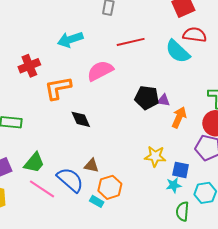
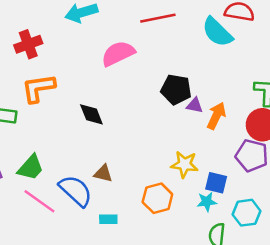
orange L-shape: (58, 88) -> (38, 88), moved
purple triangle: (163, 100) -> (195, 105), moved
orange hexagon: (110, 187) -> (157, 198), moved
cyan rectangle: (97, 201) -> (108, 219), turned -32

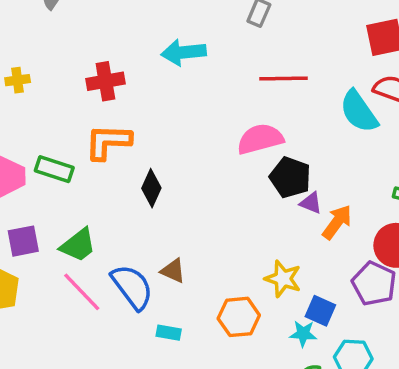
pink semicircle: (118, 53) -> (260, 139), moved
black diamond: (91, 114) -> (151, 188), moved, turned 36

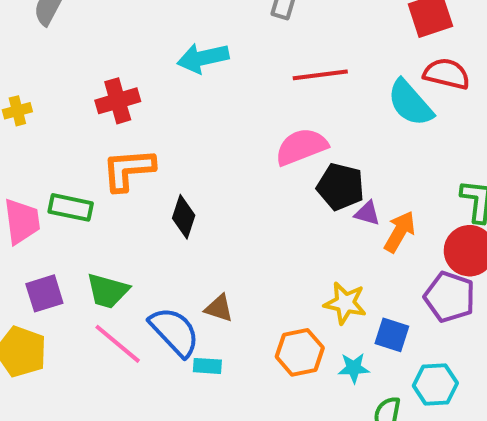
green trapezoid: (78, 245) -> (108, 291), turned 60
cyan rectangle: (169, 333) -> (207, 366), moved
cyan star: (303, 334) -> (354, 368), moved

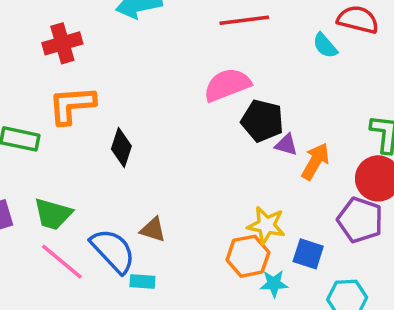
cyan semicircle: (410, 103) -> (325, 46), size x0.6
orange hexagon: (300, 352) -> (248, 256), moved

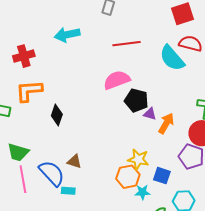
cyan semicircle: (325, 46) -> (172, 58), size x1.8
pink line: (62, 262) -> (23, 179), turned 40

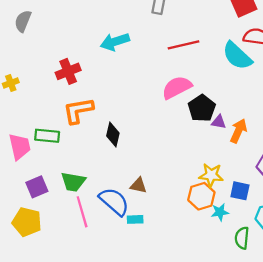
black pentagon: (136, 100) -> (202, 108), turned 30

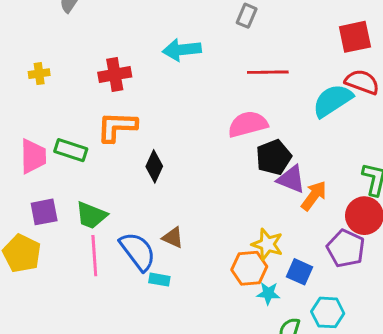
cyan semicircle: (237, 56) -> (333, 101), turned 92
purple triangle: (219, 122) -> (291, 179), size x1.5

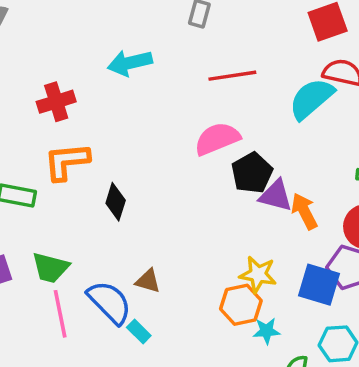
orange arrow: (314, 196) -> (304, 211), turned -56
blue square: (299, 272) -> (319, 285), moved, size x1.4
cyan rectangle: (159, 280) -> (139, 332), turned 42

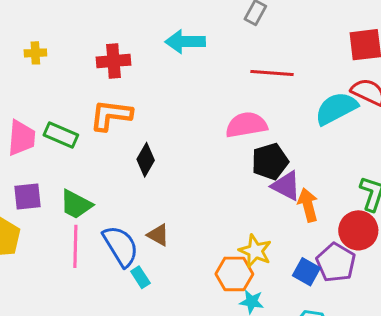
blue square: (319, 285) -> (306, 272), size x0.7

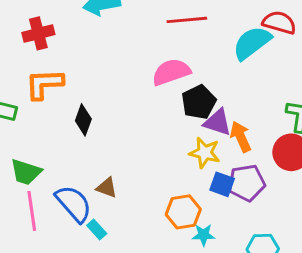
yellow star: (255, 251) -> (205, 153), moved
purple pentagon: (336, 263) -> (247, 183), moved, turned -30
blue square: (306, 272) -> (222, 184), moved

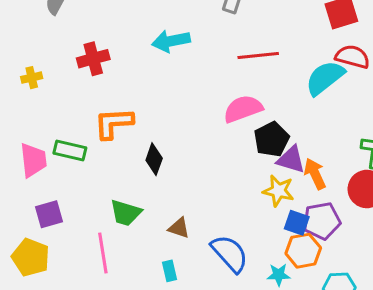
red cross: (38, 33) -> (93, 59), moved
green trapezoid: (26, 172) -> (126, 213), moved
blue semicircle: (74, 204) -> (230, 254), moved
orange hexagon: (183, 212) -> (303, 251), moved
cyan rectangle: (97, 229) -> (169, 271), turned 30

